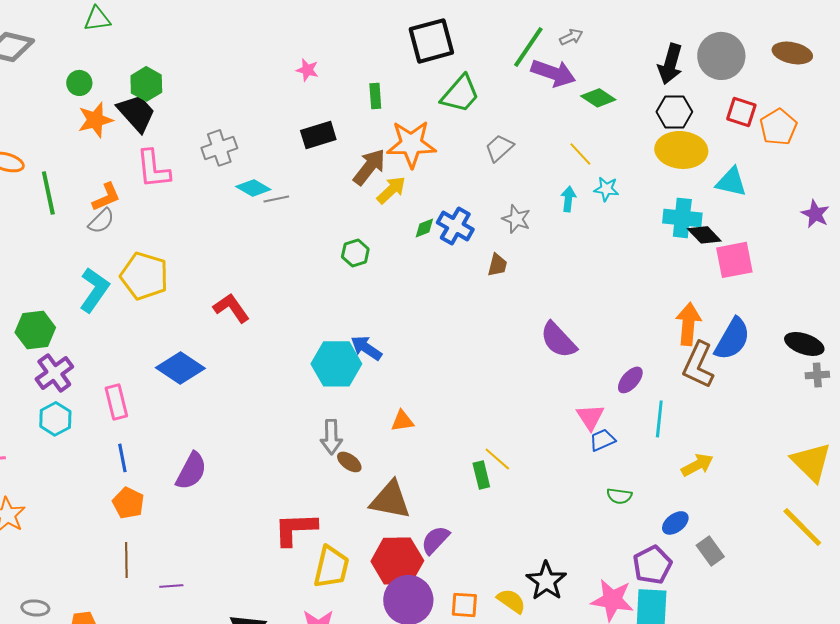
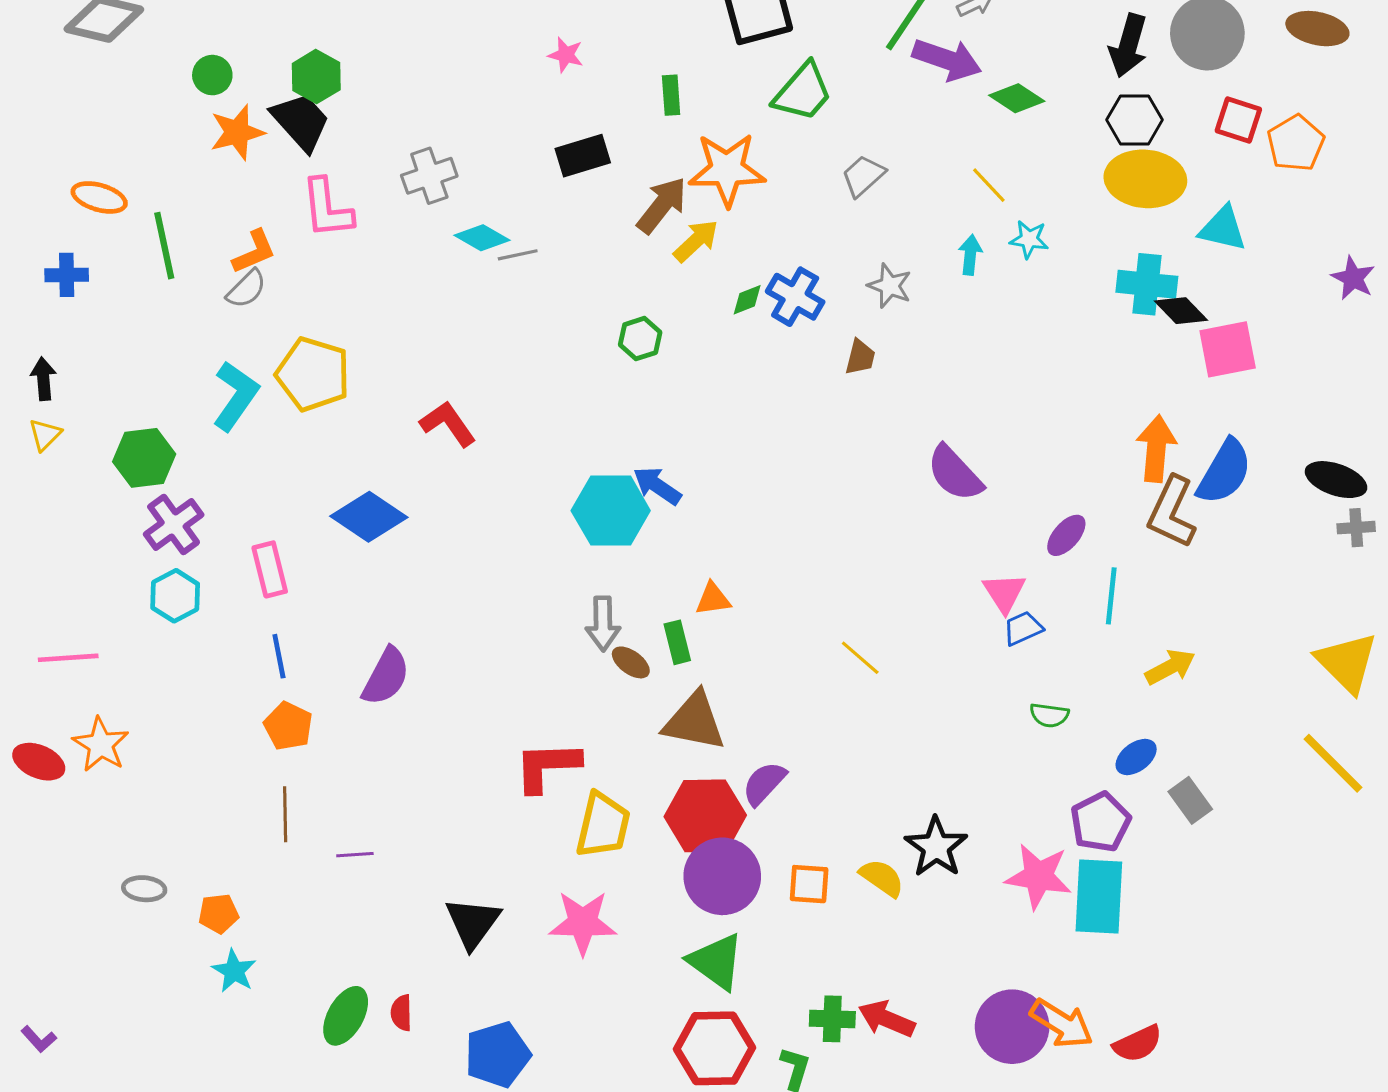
green rectangle: (481, 475) -> (677, 642), moved

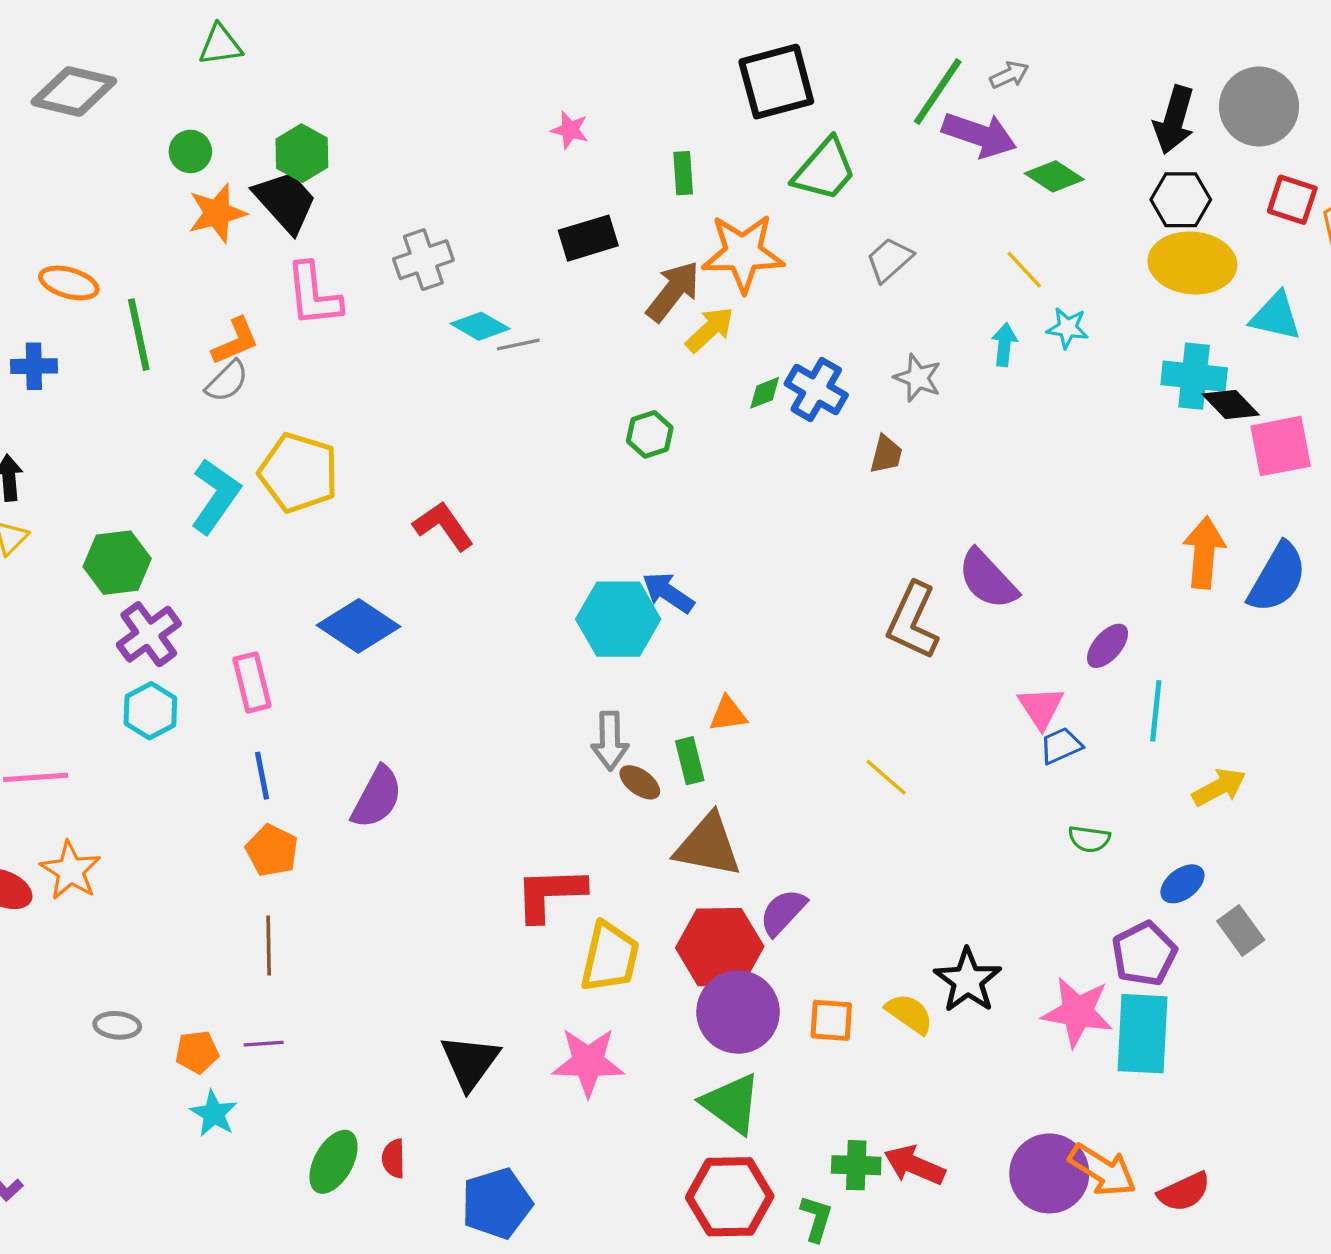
brown L-shape: (1172, 512) -> (913, 621), moved
purple line: (355, 855) -> (264, 1044), moved

